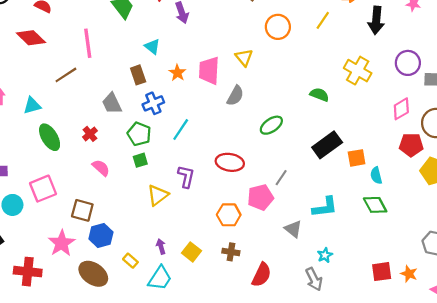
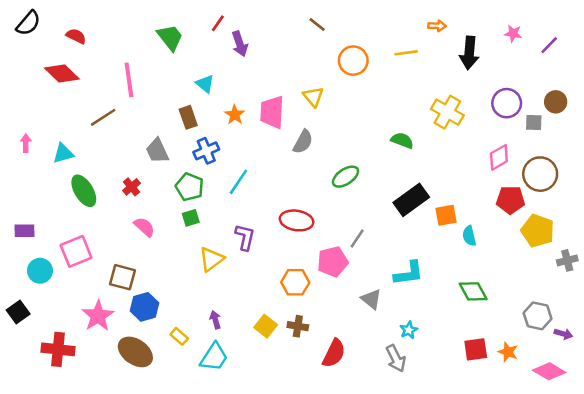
yellow line: (323, 20) -> (406, 53), turned 48
green diamond: (375, 205) -> (473, 291), moved
yellow square: (192, 252) -> (266, 326), moved

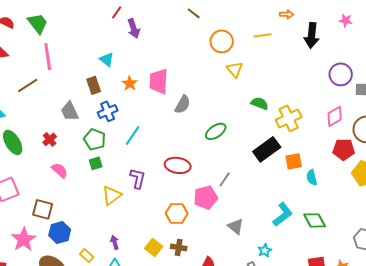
green trapezoid: (170, 37) -> (38, 23), moved
yellow triangle: (313, 97) -> (235, 69), moved
yellow cross: (447, 112) -> (289, 118), moved, turned 35
cyan L-shape: (409, 273) -> (283, 214), moved, turned -30

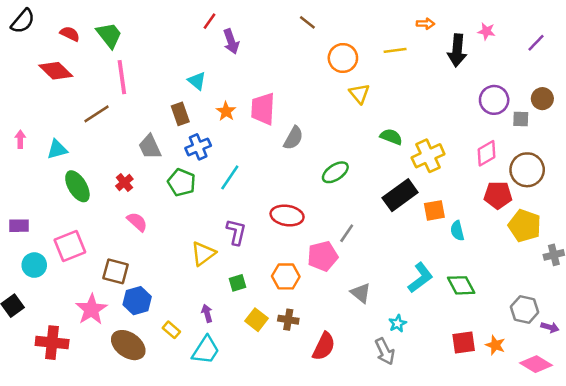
pink star: (346, 20) -> (486, 31), moved
green square: (96, 163) -> (237, 283), moved

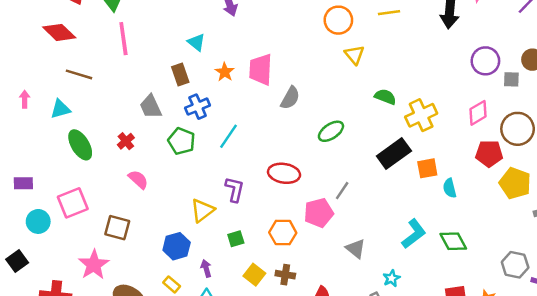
brown line: (96, 114) -> (79, 74), moved, turned 50
blue hexagon: (137, 301) -> (177, 246), moved

